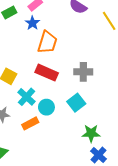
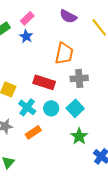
orange trapezoid: (47, 42) -> (64, 53), moved
cyan circle: (46, 107) -> (51, 108), moved
green star: (91, 133) -> (79, 136), moved, turned -30

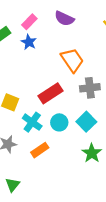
purple semicircle: (68, 16) -> (64, 19), moved
orange trapezoid: (64, 53) -> (72, 60), turned -45
red rectangle: (44, 82) -> (51, 93), turned -50

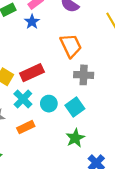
red rectangle: (51, 93) -> (32, 73), moved

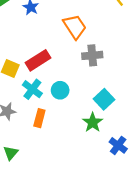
cyan square: (75, 107) -> (104, 99), moved
orange rectangle: (26, 127) -> (39, 118), turned -42

